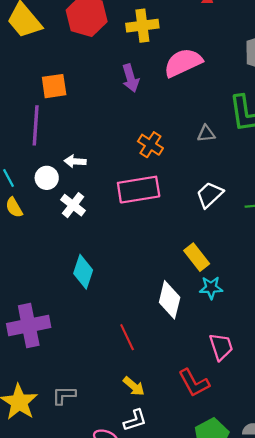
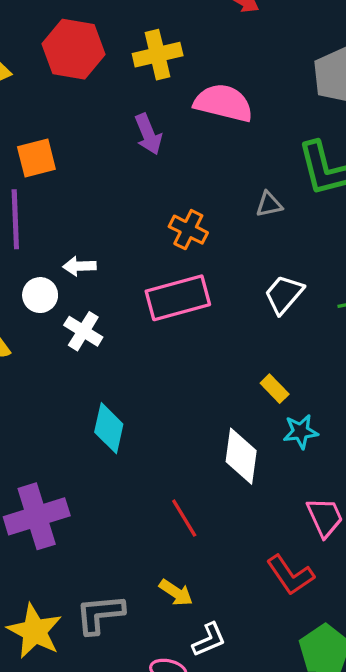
pink semicircle: (183, 63) -> (223, 103), turned 45
yellow rectangle: (197, 257) -> (275, 389), size x0.7
yellow arrow: (134, 386) -> (176, 593), moved
gray L-shape: (64, 395) -> (100, 614), size x1.4

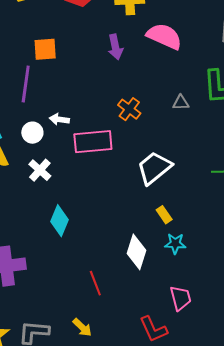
white trapezoid: (284, 294) -> (154, 168), moved, size x1.4
pink rectangle: (178, 298) -> (93, 142), moved
white cross: (83, 331) -> (40, 170), moved

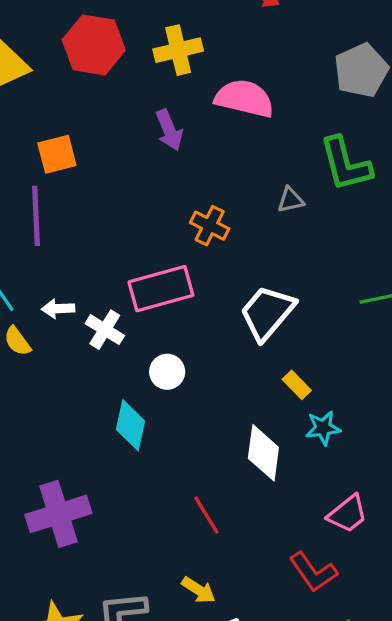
white arrow: (59, 119) -> (58, 309), moved
white circle: (32, 133) -> (167, 372), moved
white cross: (40, 170) -> (105, 330), moved
pink trapezoid: (181, 298) -> (348, 514), turned 76

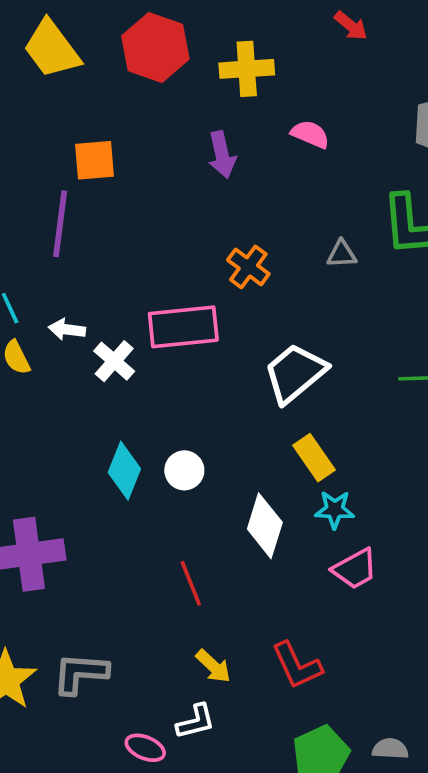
pink semicircle: (244, 98) -> (310, 134), size x0.6
white circle: (167, 372) -> (184, 470), moved
yellow rectangle: (297, 385) -> (314, 458), size x1.4
pink trapezoid: (348, 514) -> (355, 569), moved
yellow arrow: (199, 590) -> (213, 666), moved

